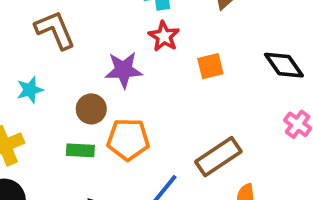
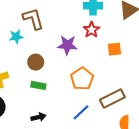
cyan star: (30, 90) -> (16, 37), moved
brown circle: (91, 109) -> (36, 62), moved
orange pentagon: (128, 139) -> (82, 79), moved, turned 30

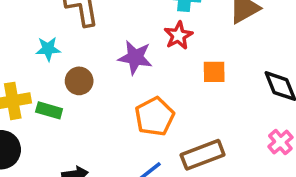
cyan star: (16, 37) -> (48, 49), moved
green rectangle: (38, 85) -> (49, 110), moved

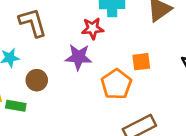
red star: (178, 35) -> (93, 28), moved, turned 30
orange pentagon: (155, 116) -> (116, 84), moved

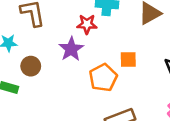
purple star: (79, 57) -> (71, 49), turned 30

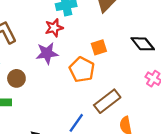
purple star: (71, 49) -> (47, 53), turned -30

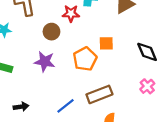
purple star: (47, 53) -> (45, 62), moved
brown circle: (16, 78) -> (51, 32), moved

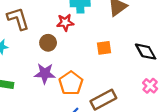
orange pentagon: (85, 59) -> (71, 83), moved

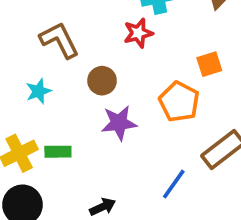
brown circle: (48, 43) -> (102, 81), moved
orange pentagon: (71, 83) -> (179, 102), moved

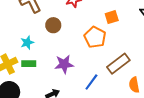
cyan star: (39, 91) -> (27, 43), moved
purple star: (119, 123) -> (64, 64), moved

